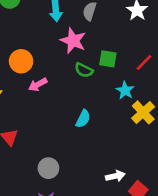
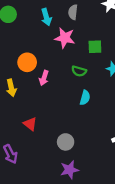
green semicircle: (84, 70) -> (79, 71), moved
pink arrow: (38, 85) -> (44, 78), turned -32

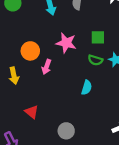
pink star: (65, 38) -> (66, 43), moved
green semicircle: (79, 71) -> (95, 60), moved

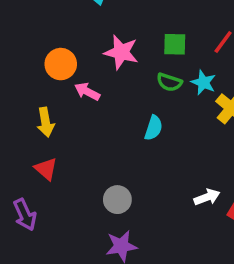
pink arrow: (46, 67) -> (87, 92), turned 96
yellow arrow: (14, 76) -> (46, 122), moved
red triangle: (32, 112) -> (46, 169), moved

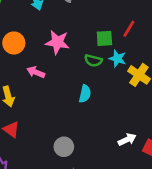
green square: (175, 44) -> (104, 38), moved
orange circle: (61, 64) -> (14, 43), moved

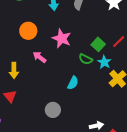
green square: (104, 38) -> (98, 44), turned 32
gray circle: (64, 147) -> (53, 110), moved

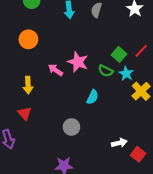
orange circle: (28, 31) -> (28, 39), moved
pink star: (62, 38) -> (78, 62), moved

